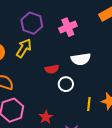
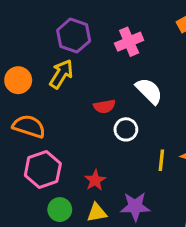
white semicircle: (81, 59) -> (149, 91), turned -126

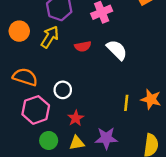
orange circle: (18, 80) -> (19, 31), moved
red semicircle: (104, 106) -> (83, 46), moved
white circle: (126, 129) -> (63, 90), moved

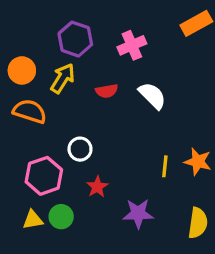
orange semicircle: (25, 77) -> (30, 111), moved
yellow triangle: (77, 143) -> (33, 220), moved

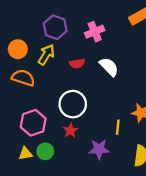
white circle: (80, 149) -> (73, 104), moved, size x1.6
yellow line: (165, 166) -> (118, 127), moved

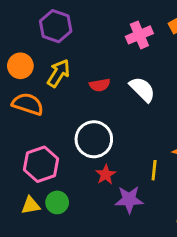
purple hexagon: (55, 27) -> (56, 26), moved
pink cross: (95, 32) -> (139, 35), moved
red star: (71, 130) -> (106, 175), moved

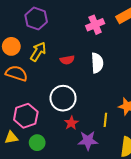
white semicircle: (142, 89) -> (97, 63), turned 42
yellow triangle: (31, 205) -> (11, 137), moved

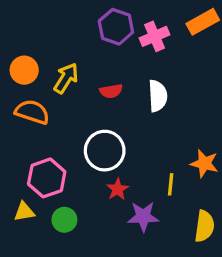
purple hexagon: (36, 18) -> (116, 27), moved

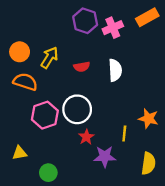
pink hexagon: (47, 178) -> (45, 115), moved
green circle: (64, 220) -> (48, 173), moved

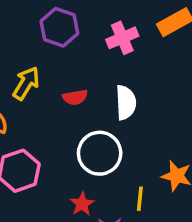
purple hexagon: (85, 21) -> (59, 27), moved
white circle: (77, 109) -> (100, 153), moved

